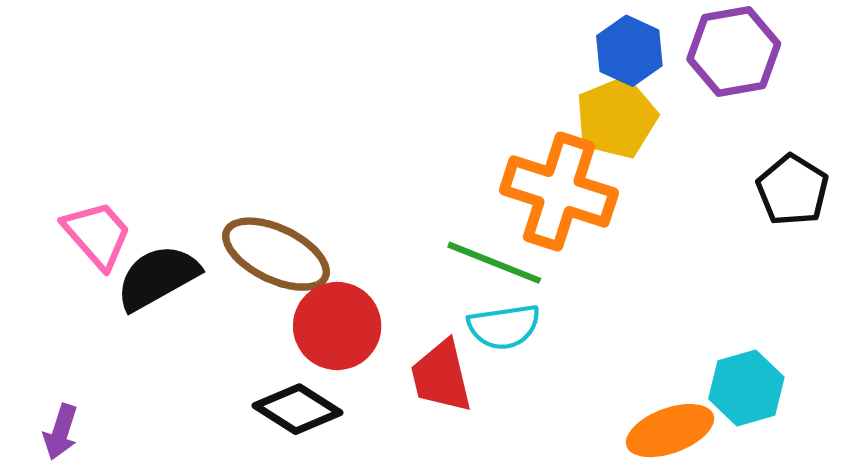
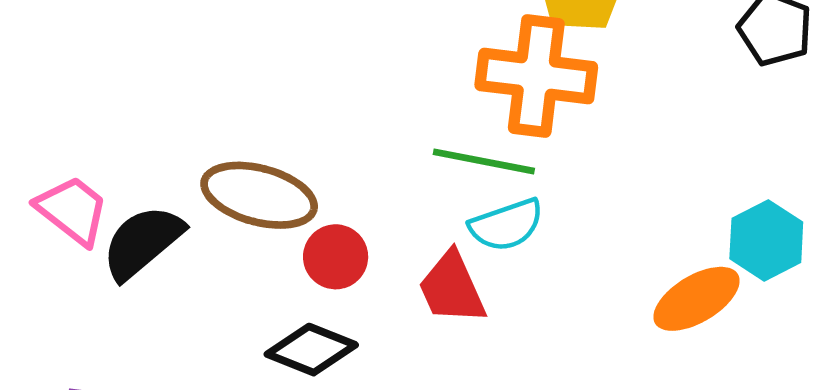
red circle: (337, 326) -> (336, 257), size x0.7

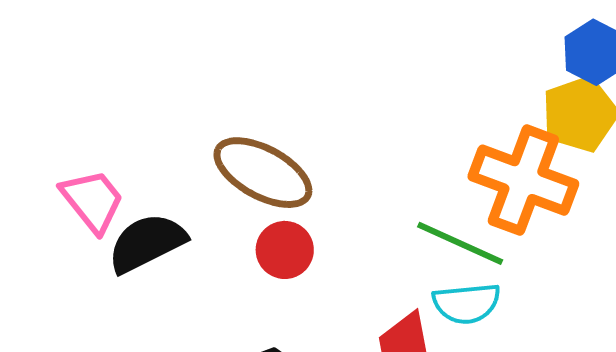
brown ellipse: (259, 195) -> (263, 173), moved
red circle: (336, 257) -> (285, 250), moved

